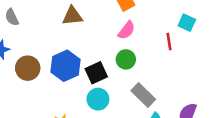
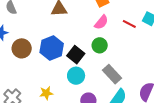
red line: (169, 42) -> (129, 24), moved, turned -56
black square: (96, 73) -> (76, 55), turned -30

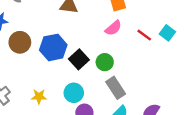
green circle: (100, 45) -> (105, 62), moved
cyan circle: (76, 76) -> (74, 93), moved

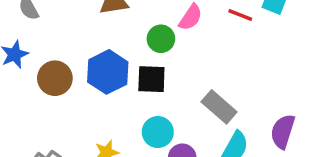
black square: (79, 59) -> (151, 79), turned -30
green circle: (105, 62) -> (161, 39), moved

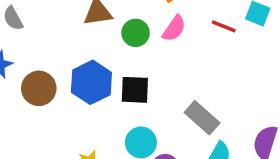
green circle: (161, 39) -> (136, 33), moved

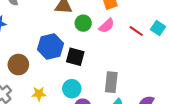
brown circle: (39, 88) -> (18, 65), moved
gray rectangle: (202, 118) -> (111, 82), turned 42

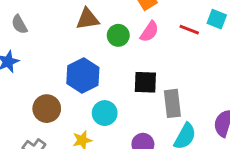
black square: (75, 57) -> (145, 82), moved
cyan circle: (72, 89) -> (105, 113), moved

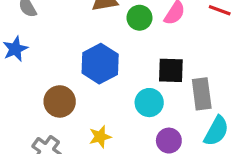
cyan circle: (105, 113) -> (149, 103), moved

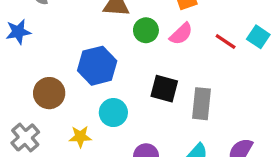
gray rectangle: (202, 94) -> (201, 104), moved
cyan circle: (149, 103) -> (113, 113), moved

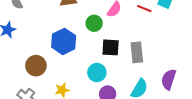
green circle: (146, 30) -> (94, 23), moved
cyan circle: (113, 113) -> (97, 72), moved

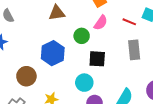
gray rectangle: (137, 52) -> (134, 50), moved

